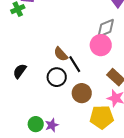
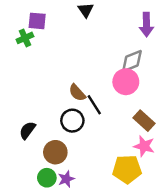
black semicircle: (20, 71) -> (27, 130), moved
brown circle: (82, 93) -> (55, 152), moved

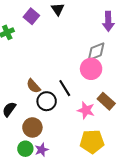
purple square: (37, 21) -> (31, 16), moved, turned 35
brown semicircle: (77, 93) -> (33, 86), moved
pink star: (144, 146) -> (86, 110), moved

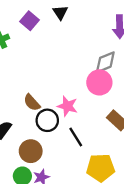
black line: (65, 88) -> (76, 137), moved
pink star: (86, 110) -> (67, 106), moved

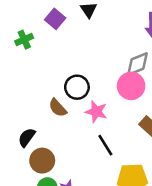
black circle: (47, 120) -> (77, 87), moved
brown circle: (31, 151) -> (42, 161), moved

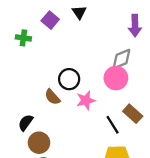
green cross: (24, 40) -> (23, 38), turned 32
pink star: (96, 112) -> (86, 100), turned -30
black line: (105, 145) -> (113, 125), moved

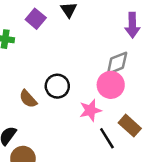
brown semicircle: (52, 97) -> (28, 99), moved
pink star: (86, 100) -> (90, 110), moved

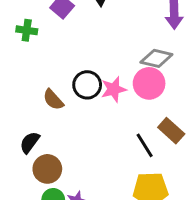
gray diamond: (117, 63) -> (156, 58), turned 36
pink star: (90, 110) -> (114, 89), moved

